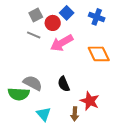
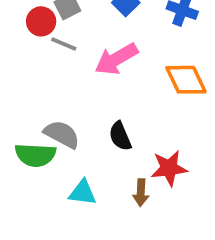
red circle: (53, 23) -> (41, 21), moved
red star: (90, 101) -> (169, 168), turned -30
cyan triangle: (44, 114) -> (82, 193), turned -42

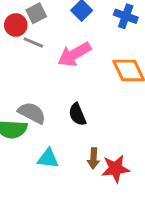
red star: (169, 168) -> (115, 169), moved

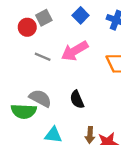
gray line: (33, 43) -> (43, 57), moved

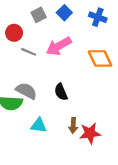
gray square: (44, 18) -> (39, 15), moved
red circle: (27, 27) -> (14, 33), moved

